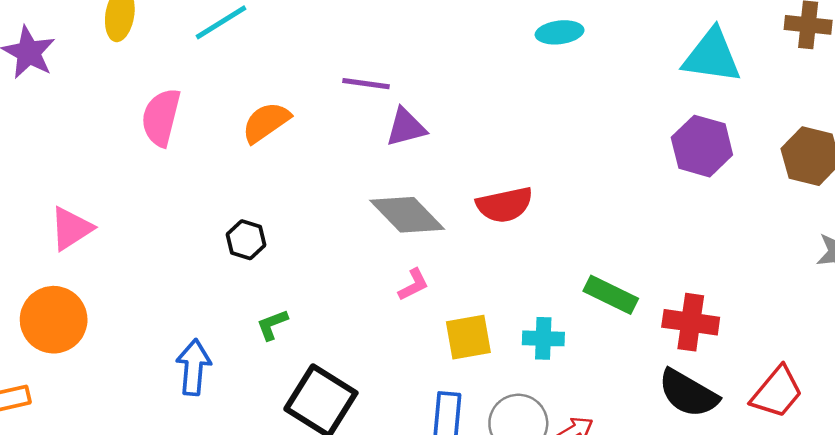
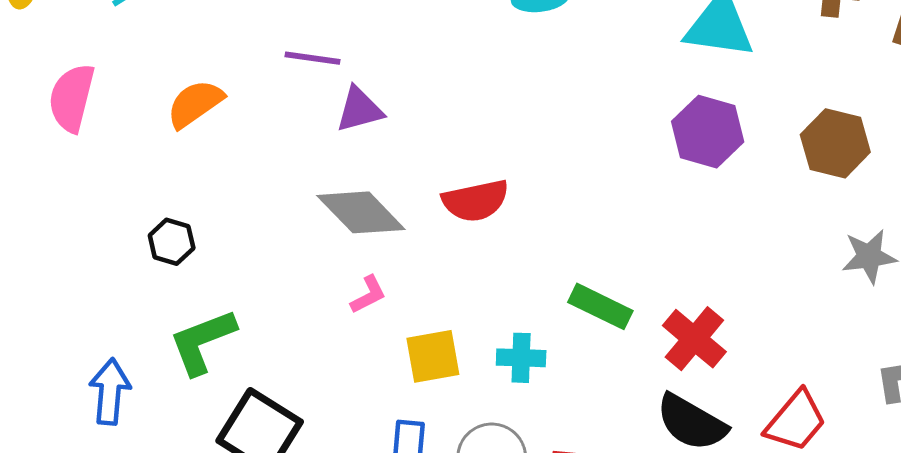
red cross: (691, 322) -> (694, 339), turned 32
green L-shape: (272, 325) -> (202, 342), size x1.8

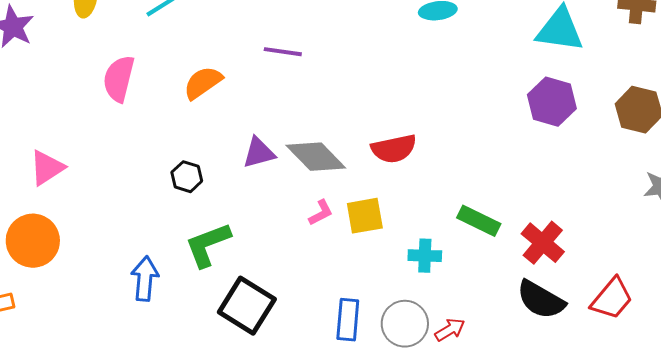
purple triangle: (360, 110) -> (259, 153), moved
yellow square: (433, 356) -> (365, 216), moved

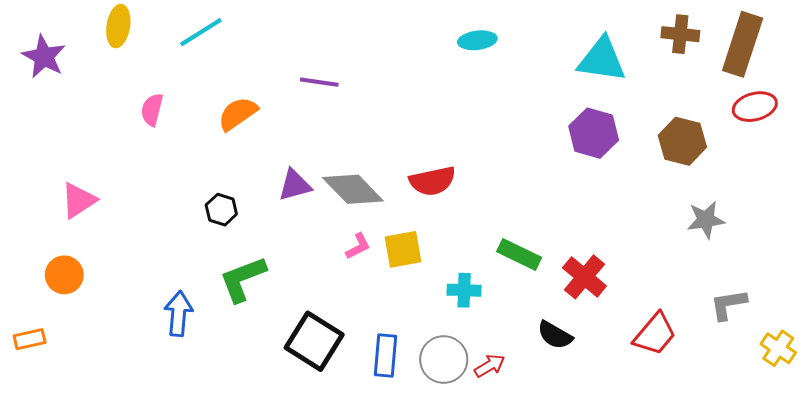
pink semicircle: (119, 79) -> (152, 110), size x0.7
orange circle: (33, 241) -> (64, 275), size x0.7
black semicircle: (541, 300) -> (555, 335), moved, size x0.7
black square: (247, 306) -> (314, 341), moved

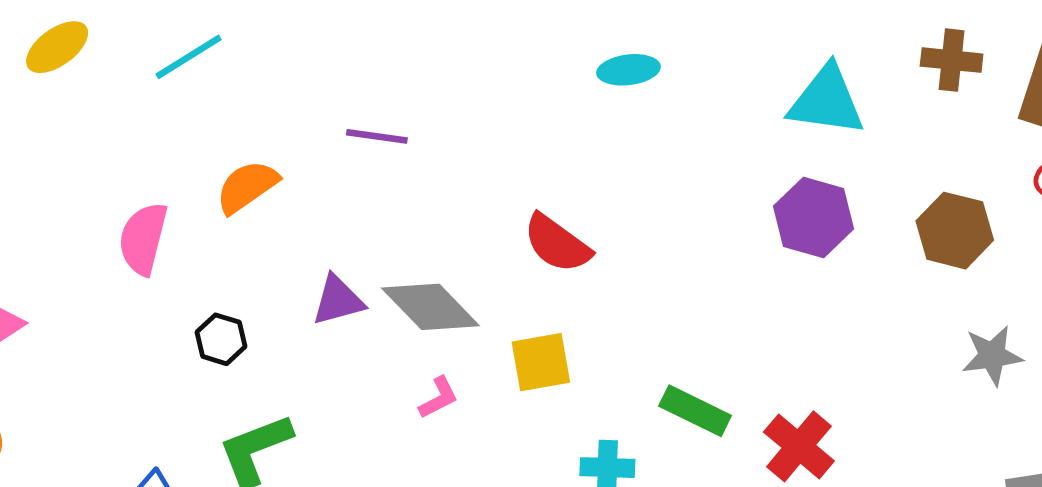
yellow ellipse: (118, 26) -> (57, 47), turned 45
pink semicircle: (152, 110) -> (143, 239), moved, size x1.4
red semicircle: (432, 181) -> (557, 244), moved, turned 48
yellow square: (403, 249) -> (541, 362), moved

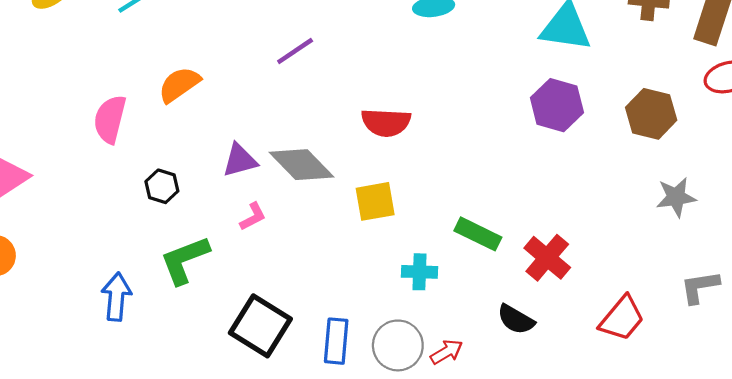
purple line: (377, 136) -> (295, 51), moved, turned -42
red semicircle: (557, 244) -> (386, 122), turned -33
pink L-shape: (439, 398) -> (253, 217), moved

